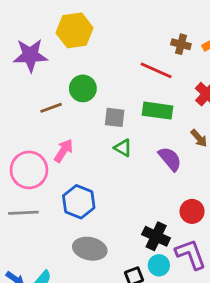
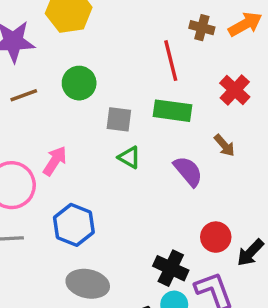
red line: (156, 70) -> (171, 61), turned 52
brown line: (51, 108) -> (24, 95), moved

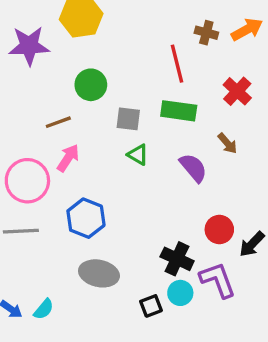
brown line: (24, 95) -> (58, 122), moved

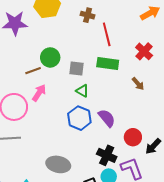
brown cross: (206, 33) -> (88, 15), moved
green circle: (91, 85) -> (50, 57), moved
purple semicircle: (193, 168) -> (107, 118), moved
blue hexagon: (86, 218) -> (79, 118), moved

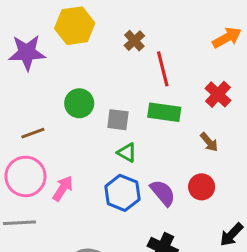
brown cross: (88, 15) -> (134, 41), turned 32
brown line: (33, 71) -> (33, 133), moved
pink arrow: (39, 93) -> (63, 188), moved
red circle: (133, 137) -> (202, 187), moved

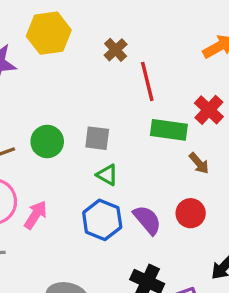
green circle: (79, 103) -> (47, 142), moved
green rectangle: (164, 112) -> (169, 130), moved

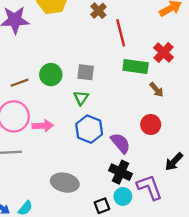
green triangle: (107, 175) -> (81, 98), moved, turned 35
pink arrow: (36, 215) -> (43, 126), turned 54
purple semicircle: (147, 220) -> (121, 143), moved

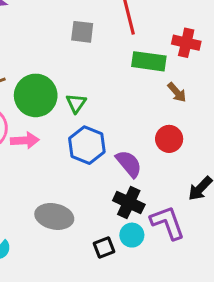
red cross: (163, 53) -> (186, 43), turned -30
gray square: (86, 72) -> (82, 32), moved
green circle: (51, 75) -> (36, 95), moved, size x1.4

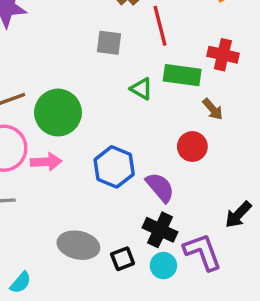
green triangle: (76, 103) -> (141, 89), moved, turned -35
red circle: (169, 139) -> (192, 147), moved
black square: (104, 248) -> (123, 259), moved

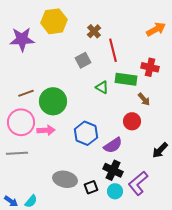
gray square: (109, 43) -> (83, 60), turned -35
purple semicircle: (160, 187) -> (113, 145), turned 96
black arrow: (238, 215) -> (160, 150), moved
purple L-shape: (203, 252) -> (138, 183), turned -110

